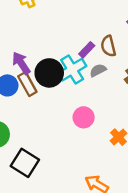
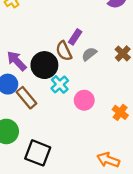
brown semicircle: (108, 46) -> (64, 51), moved
cyan cross: (72, 70) -> (60, 84), moved, size x0.7
brown rectangle: (27, 84) -> (26, 98), moved

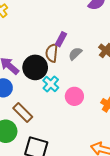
brown semicircle: (64, 51) -> (52, 53), turned 36
brown rectangle: (26, 98) -> (23, 112), moved

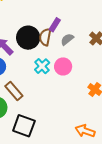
black circle: (35, 67) -> (28, 38), moved
pink circle: (74, 96) -> (63, 66), moved

